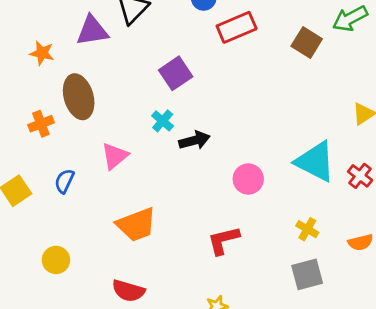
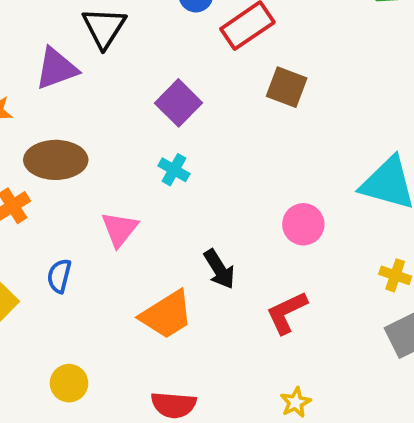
brown square: (307, 43) -> (287, 87), moved
brown ellipse: (79, 97) -> (56, 160), turned -63
black arrow: (194, 140) -> (219, 269), moved, turned 84

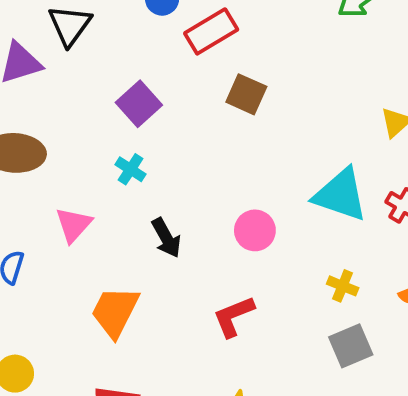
black arrow: (219, 269) -> (166, 238), moved
orange trapezoid: (167, 315) -> (115, 312), turned 146

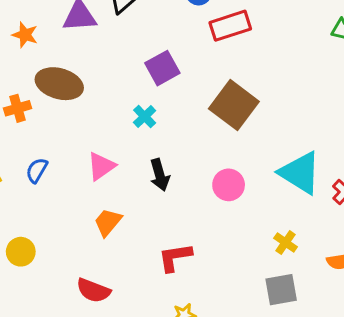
brown square: (246, 94) -> (234, 105), moved, size x1.5
pink triangle: (74, 225) -> (101, 166), moved
orange trapezoid: (115, 312) -> (108, 222), size x0.7
red L-shape: (234, 316) -> (175, 257), moved

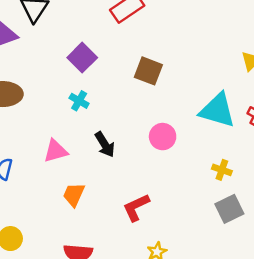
brown square: (234, 105) -> (148, 71), size x0.7
pink triangle: (101, 166) -> (56, 151), turned 35

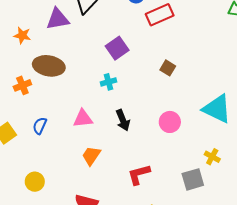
brown square: (148, 71) -> (168, 68), size x0.7
cyan cross: (79, 101) -> (109, 82), turned 35
gray square: (229, 209) -> (193, 179), moved

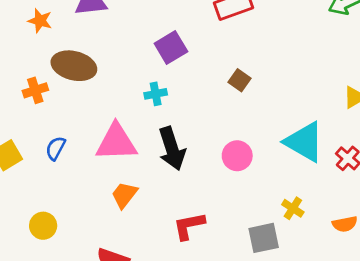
pink triangle: (83, 118) -> (116, 142), size x1.5
black arrow: (123, 120) -> (172, 149), size x1.4

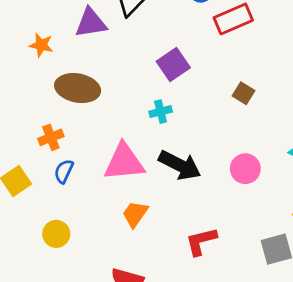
orange cross: (35, 90) -> (51, 137), moved
black arrow: (172, 149) -> (180, 165), turned -42
yellow circle: (43, 226) -> (56, 234), moved

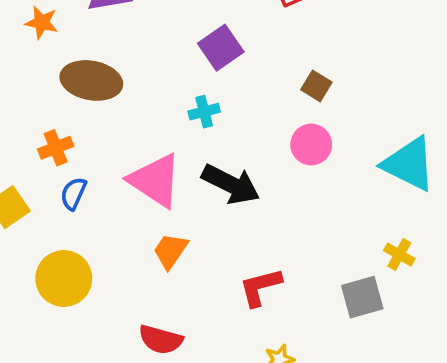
pink triangle: (124, 162) -> (155, 180), turned 39
pink circle: (245, 169) -> (311, 145), moved
yellow circle: (56, 234) -> (64, 278), size x1.5

